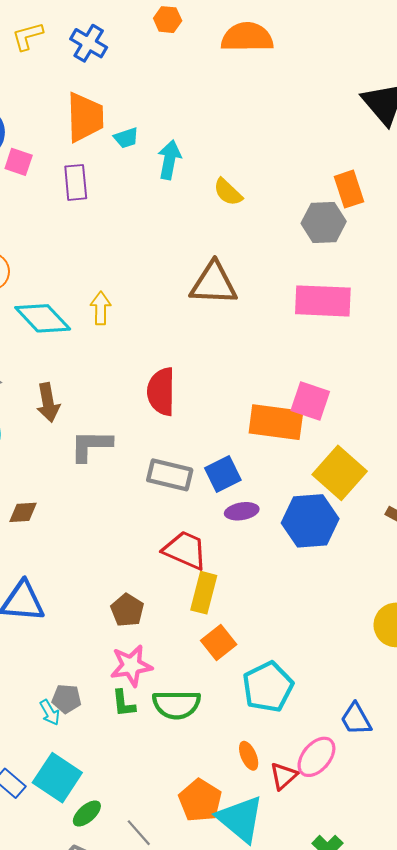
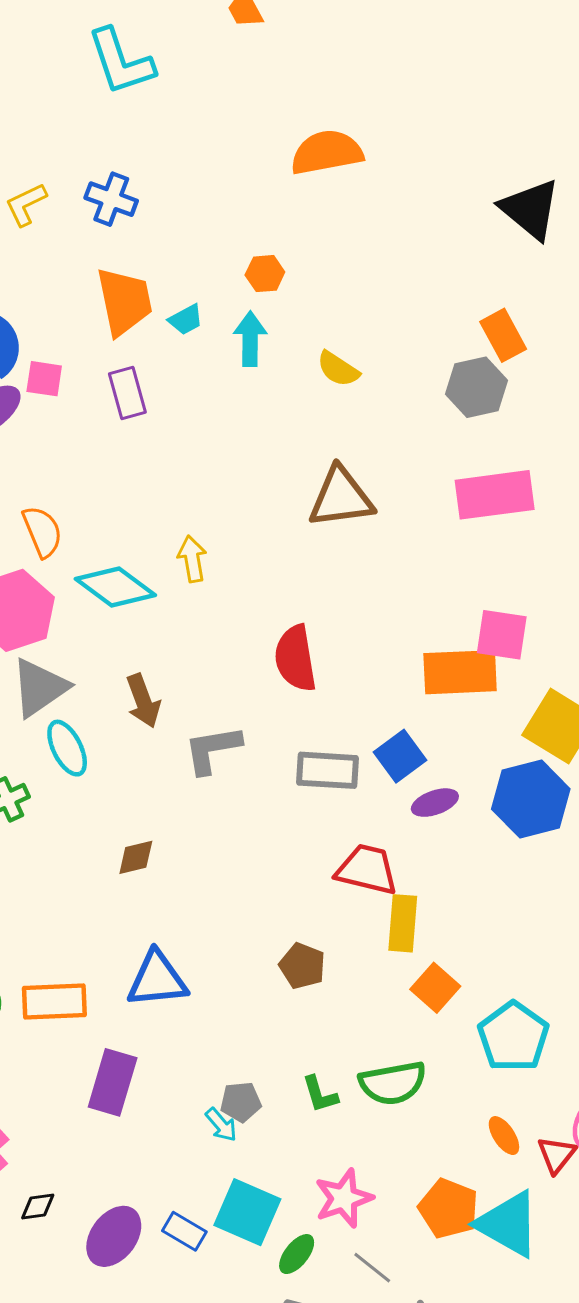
orange hexagon: (168, 20) -> (265, 274), moved
pink star: (131, 666) -> (344, 1198), moved

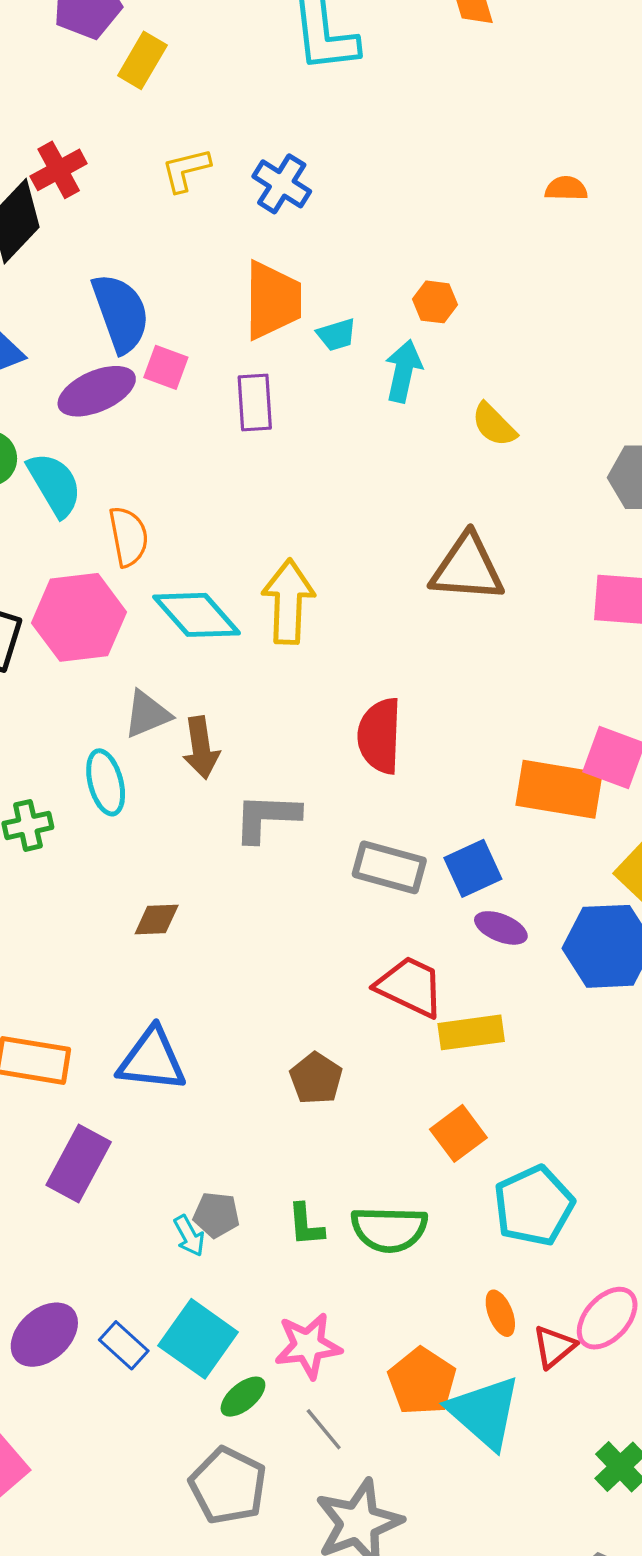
orange semicircle: (327, 152) -> (566, 188), moved, size x0.5
yellow arrow: (192, 559) -> (288, 602), size x1.6
gray triangle: (39, 688) -> (147, 714), moved, size x0.7
purple ellipse: (435, 803) -> (501, 928), turned 30
yellow rectangle: (403, 923) -> (471, 1032), moved, turned 66

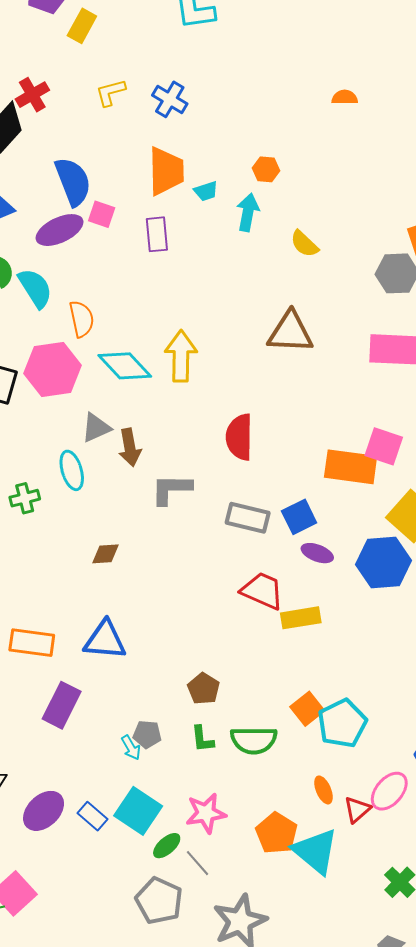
brown pentagon: (316, 1078) -> (204, 689), moved
orange square: (458, 1133) -> (307, 709), moved
gray line: (324, 1429) -> (197, 863), moved

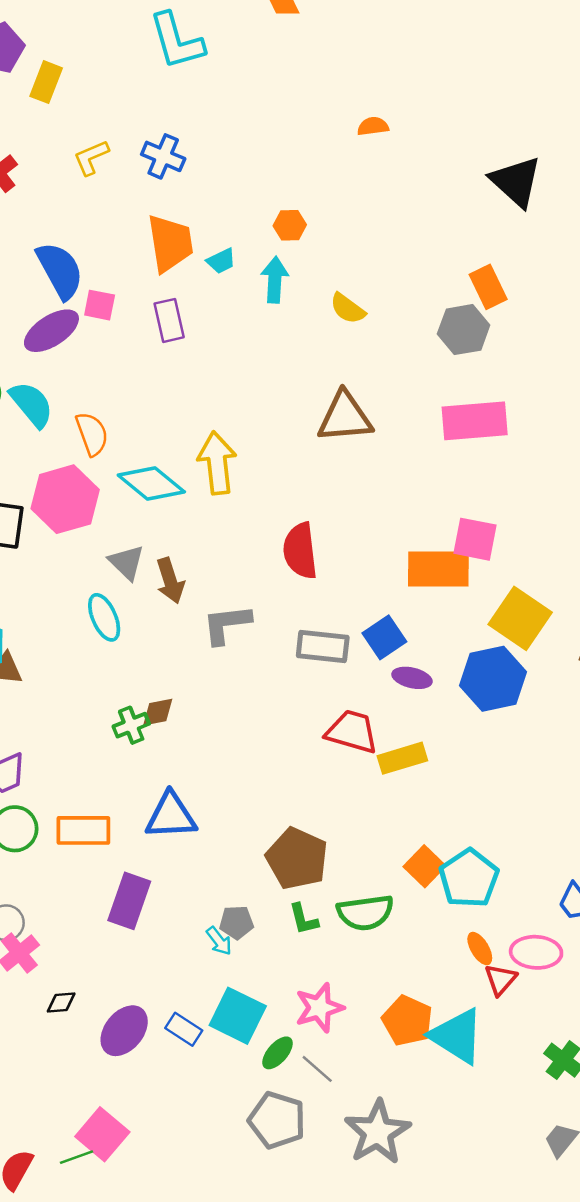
gray triangle: (96, 428) -> (127, 562), turned -44
green cross: (25, 498) -> (131, 725), moved
brown pentagon: (204, 689) -> (297, 859), size x1.6
orange ellipse: (324, 790) -> (480, 949), moved
pink ellipse: (389, 791) -> (536, 952), turned 60

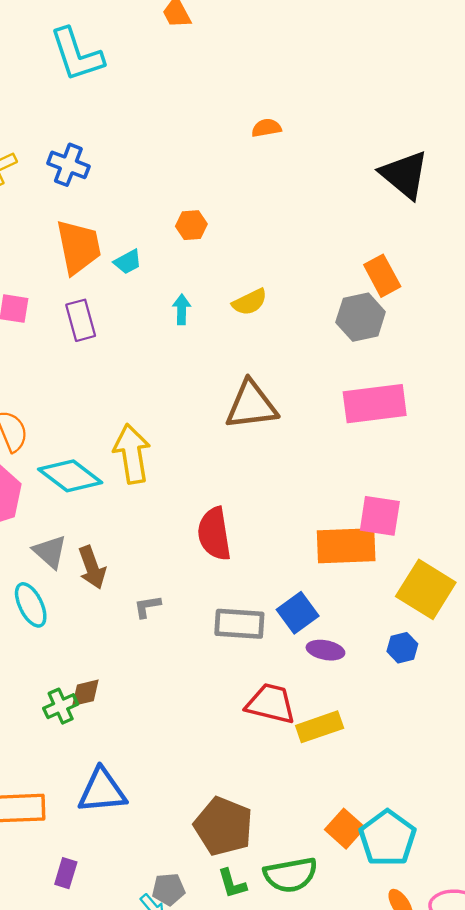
cyan arrow: (275, 280) -> (182, 309), moved, size x0.7
yellow semicircle: (348, 309) -> (250, 302), turned -60
gray L-shape: (227, 624) -> (147, 606), size x0.6
blue hexagon: (493, 679) -> (402, 648), size x0.5
purple rectangle: (129, 901) -> (66, 873), size x0.6

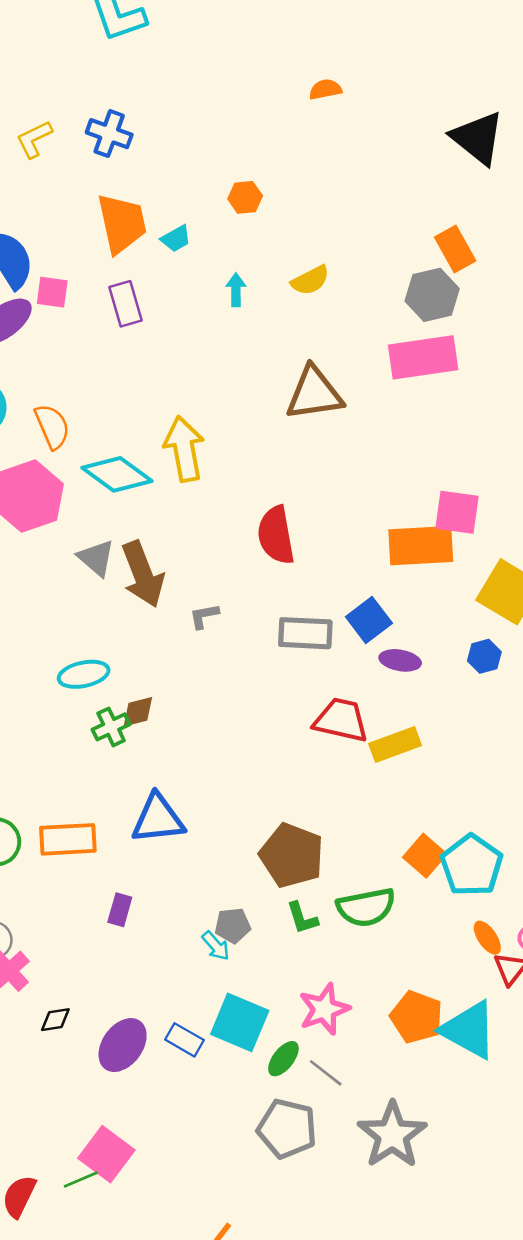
pink rectangle: (375, 404) -> (423, 357), moved
brown arrow: (92, 567) -> (143, 574), size x1.4
cyan ellipse: (31, 605) -> (84, 674), moved, turned -75

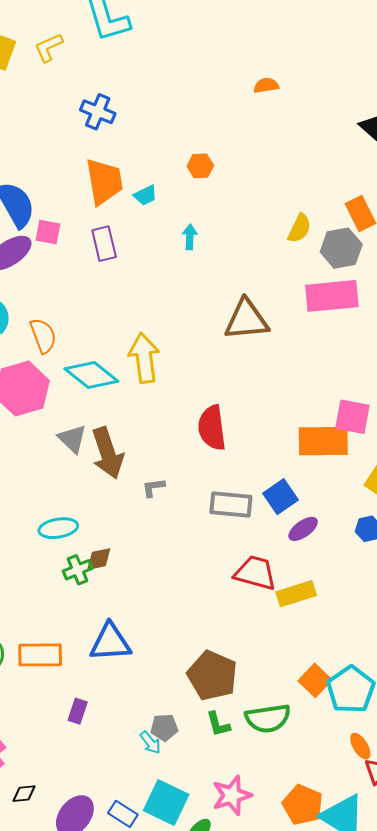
yellow L-shape: (34, 139) -> (49, 47), moved
yellow semicircle: (310, 280) -> (299, 228), moved, turned -40
purple ellipse: (400, 660) -> (303, 529), turned -48

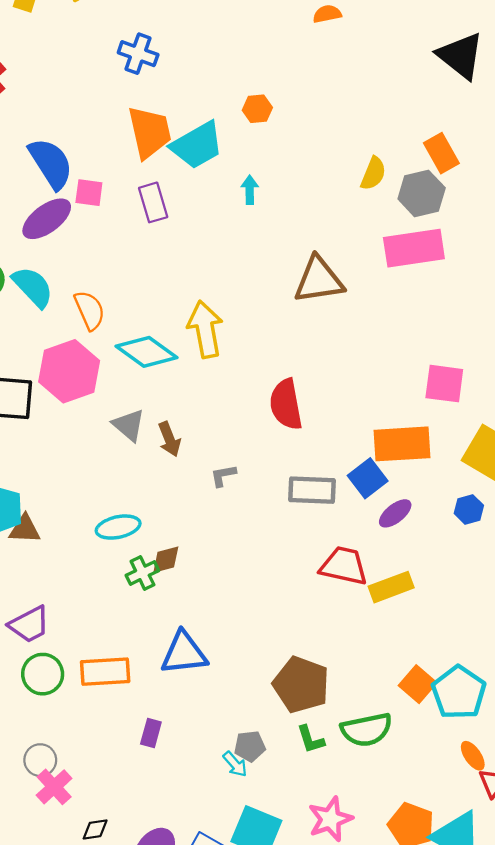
cyan trapezoid: (145, 195) -> (197, 145), size x2.0
orange rectangle: (323, 441) -> (402, 444), moved
brown arrow: (108, 453) -> (169, 439), size x0.6

